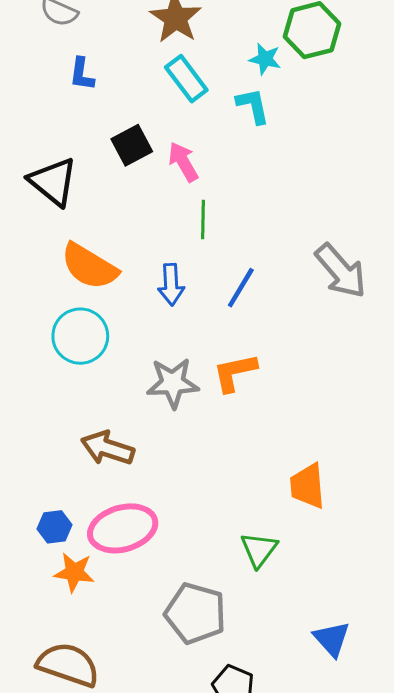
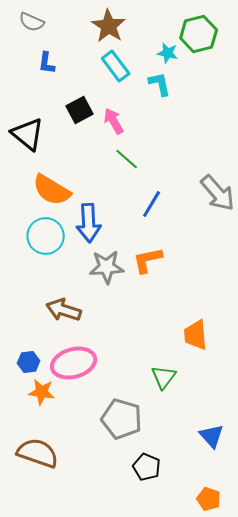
green line: (203, 219) -> (127, 159), turned -50
blue arrow: (171, 285) -> (89, 223), moved, size x1.4

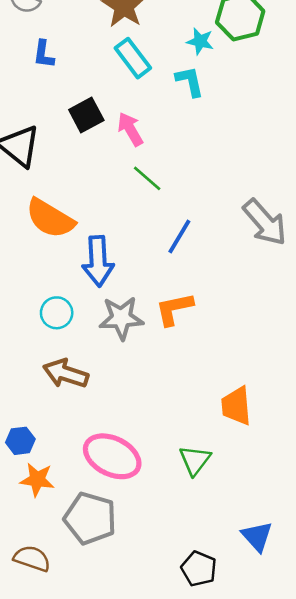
cyan circle: (46, 236) -> (57, 313), moved, size x0.7
pink ellipse: (74, 363) -> (112, 456), moved, turned 42
gray pentagon: (122, 419) -> (90, 518), moved
brown semicircle: (38, 453) -> (32, 558), size x0.7
black pentagon: (147, 467) -> (199, 569), moved

